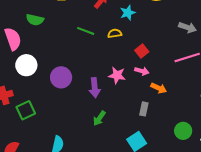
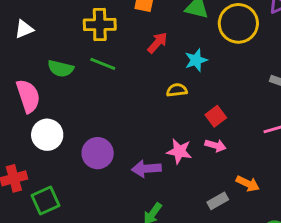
green line: (86, 31) -> (103, 64), moved
purple arrow: (95, 88) -> (146, 169), turned 90
orange arrow: (159, 88) -> (248, 184), moved
gray rectangle: (144, 109) -> (218, 201), turned 48

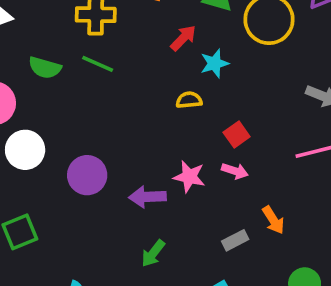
red arrow: (157, 43) -> (183, 38), moved
orange arrow: (248, 184) -> (273, 220), turned 30

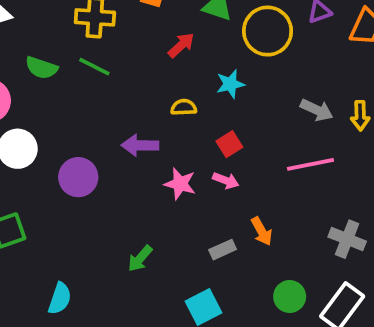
cyan star: (214, 63) -> (230, 84), moved
purple arrow: (147, 197) -> (140, 145), moved

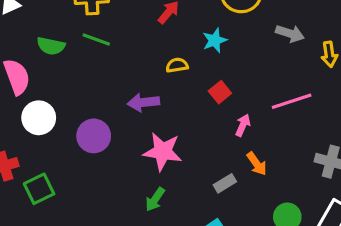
gray arrow: (317, 110) -> (290, 33), moved
pink arrow: (226, 180) -> (243, 125), moved, turned -80
pink star: (180, 184) -> (163, 152), moved, size x1.4

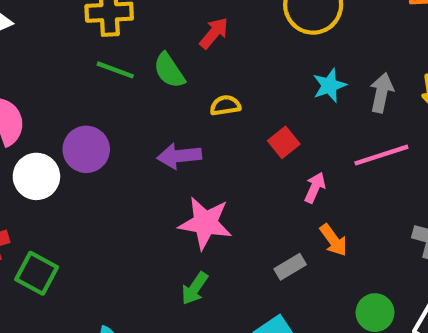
gray arrow: (290, 33) -> (382, 93), moved, turned -96
cyan star: (215, 40) -> (329, 85), moved
green semicircle: (51, 46) -> (169, 71), moved, turned 44
purple circle: (94, 136) -> (86, 149), moved
green square: (39, 189) -> (37, 273), turned -36

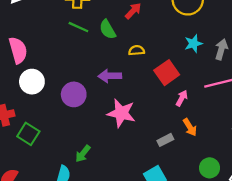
red square: (284, 142) -> (167, 73), size x1.5
purple circle: (86, 149) -> (74, 94), moved
green arrow: (195, 288) -> (83, 154), moved

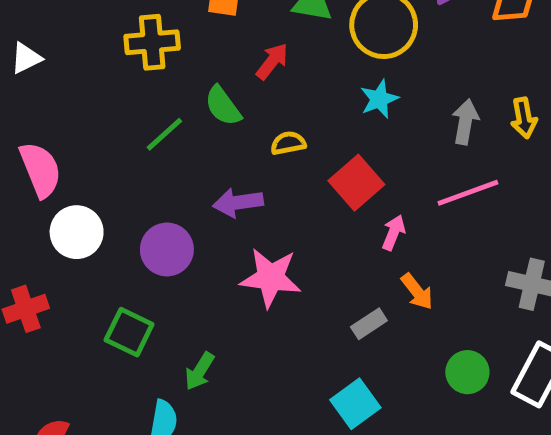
green line: (78, 27) -> (164, 134), moved, turned -60
cyan star: (193, 44) -> (379, 99), moved
green square: (28, 134) -> (129, 332), moved

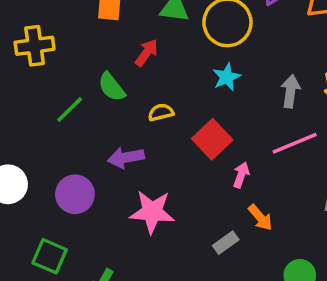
yellow cross: (152, 42) -> (35, 46), moved

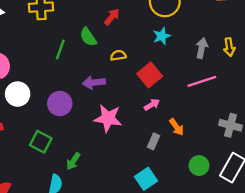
green line: (70, 110) -> (60, 49), turned -30
pink arrow: (241, 175) -> (152, 105), moved, turned 35
gray rectangle: (226, 243) -> (153, 141), turned -35

